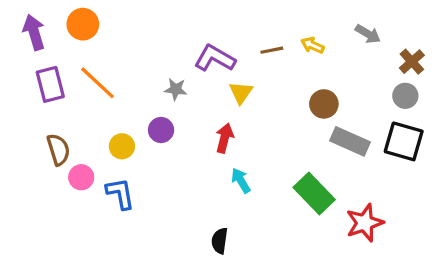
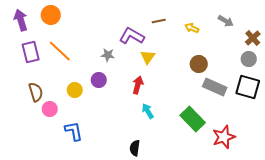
brown line: (272, 50) -> (159, 21), moved
blue L-shape: (120, 194) -> (74, 131), moved

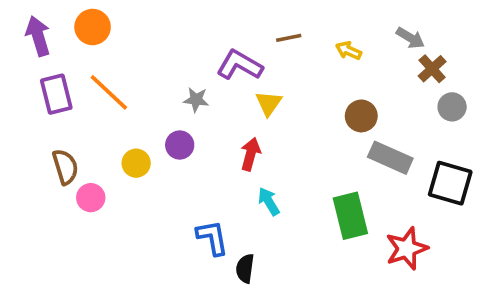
brown cross: (253, 38) -> (432, 69), moved
black square: (248, 87) -> (450, 183), moved
green rectangle: (193, 119) -> (350, 216), turned 30
blue L-shape: (74, 131) -> (212, 238), moved

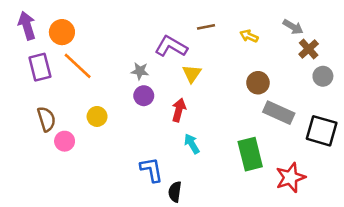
orange circle: (93, 27) -> (62, 32), moved
purple circle: (180, 145) -> (144, 96), moved

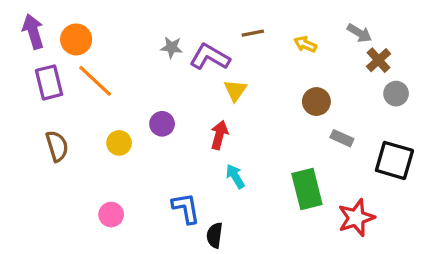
gray star: (140, 71) -> (172, 47), moved
purple circle: (144, 96) -> (162, 124), moved
gray rectangle: (279, 113) -> (342, 138), size x0.6
pink circle: (65, 141) -> (111, 215), moved

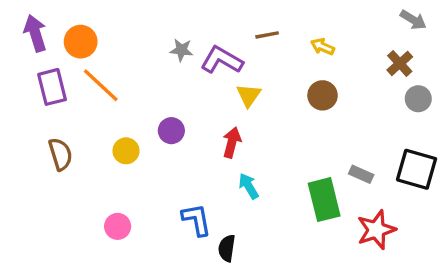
gray arrow: (359, 33) -> (413, 20), moved
brown circle: (316, 102) -> (323, 95), moved
gray rectangle: (342, 138) -> (361, 174), moved

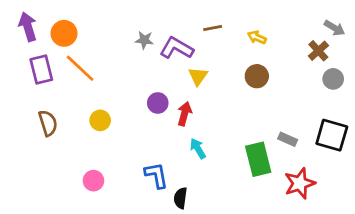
gray arrow: (413, 20) -> (334, 28), moved
purple circle: (171, 131) -> (158, 103), moved

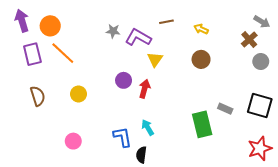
cyan arrow: (198, 149) -> (148, 127), moved
red star: (300, 183) -> (260, 148), moved

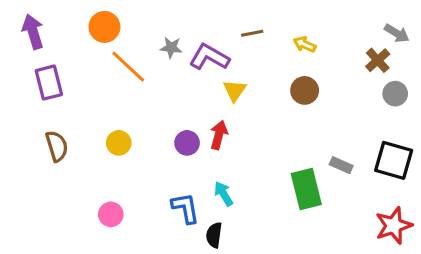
orange circle: (50, 26) -> (104, 27), moved
orange line: (63, 53) -> (128, 67), moved
purple circle: (124, 80) -> (187, 143), moved

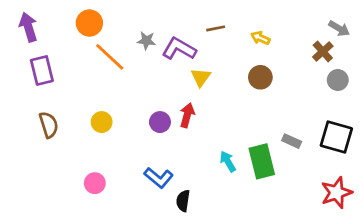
cyan arrow: (224, 194) -> (228, 161), moved
blue L-shape: (185, 208) -> (159, 178), turned 140

